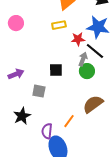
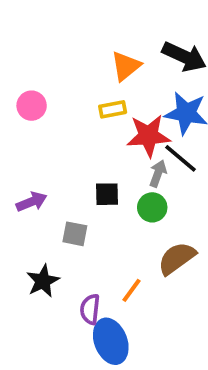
red star: (78, 39) -> (148, 136), size x1.6
green circle: (87, 71) -> (152, 207), moved

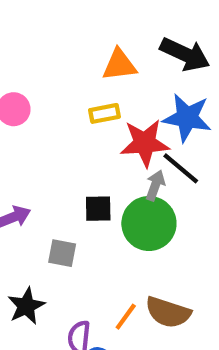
orange triangle: (126, 66) -> (119, 65), turned 32
green circle: (152, 207) -> (149, 223), size x1.6
brown semicircle: (177, 258) -> (168, 312), moved, turned -126

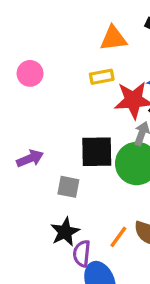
black square: (98, 209) -> (97, 152), size x1.5
black star: (26, 306) -> (65, 232), moved

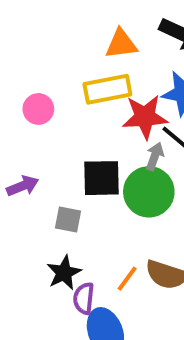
pink circle: (30, 73) -> (38, 109), moved
yellow rectangle: (102, 77) -> (107, 89), size x1.6

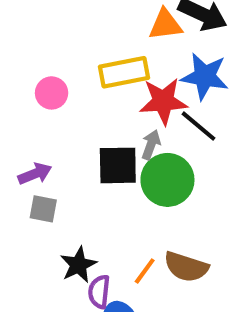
orange triangle: (121, 44) -> (165, 25), moved
gray arrow: (155, 156) -> (151, 145), moved
gray square: (68, 219) -> (43, 209), moved

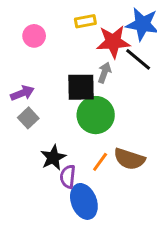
yellow rectangle: (124, 72) -> (85, 21), size x0.6
green circle: (167, 180) -> (96, 115), moved
gray square: (43, 209) -> (28, 118), turned 36

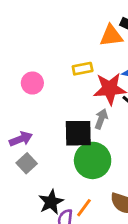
orange line: (100, 162) -> (84, 208), moved

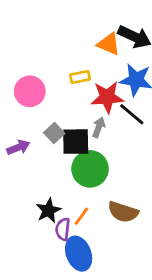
orange triangle: (111, 36) -> (109, 44), turned 30
pink circle: (32, 83) -> (30, 91), size x1.4
gray square: (27, 163) -> (54, 133), moved

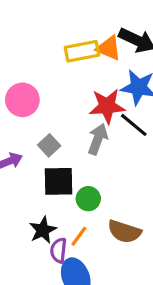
yellow rectangle: (80, 77) -> (82, 51), moved, size x1.5
gray arrow: (99, 127) -> (98, 139), size x1.4
black square: (76, 142) -> (58, 181), moved
green circle: (90, 169) -> (88, 199), moved, size x0.6

